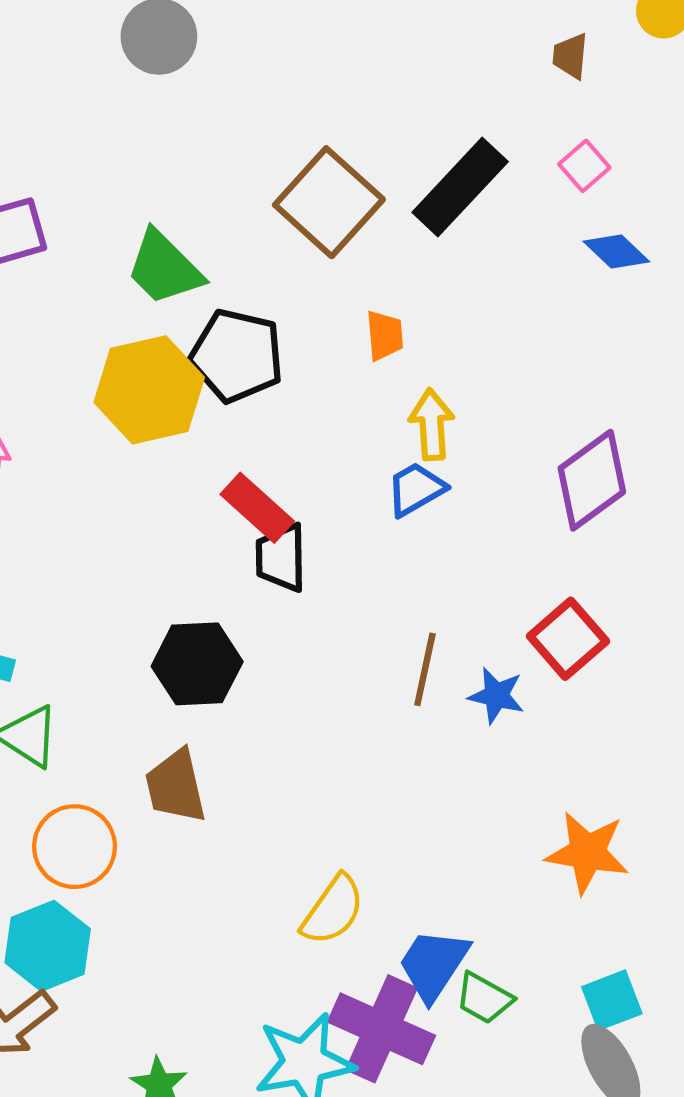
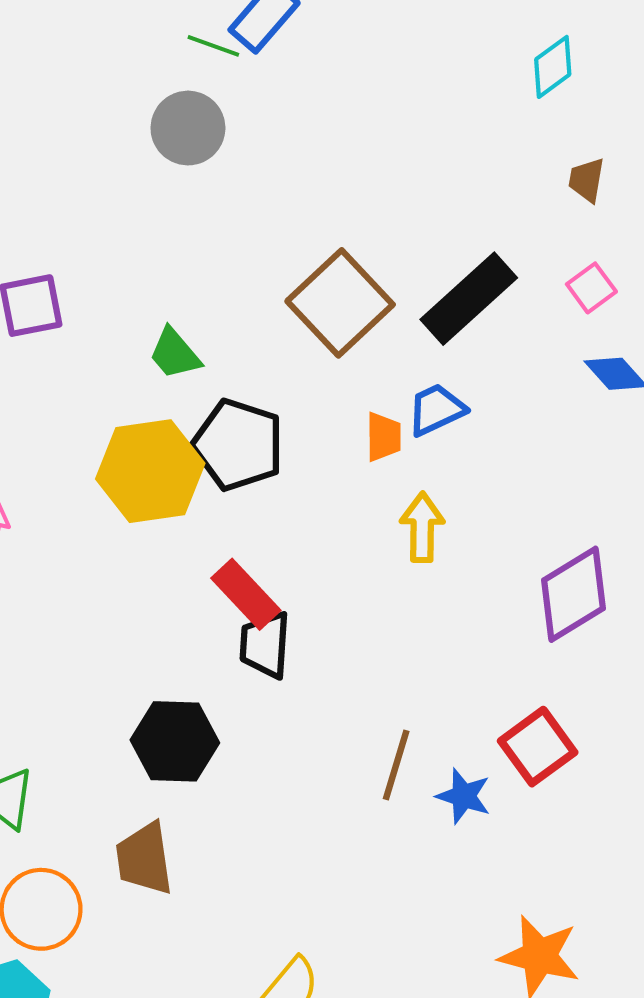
green trapezoid: (164, 268) -> (175, 354), size x0.7
blue trapezoid: (416, 489) -> (436, 410), moved

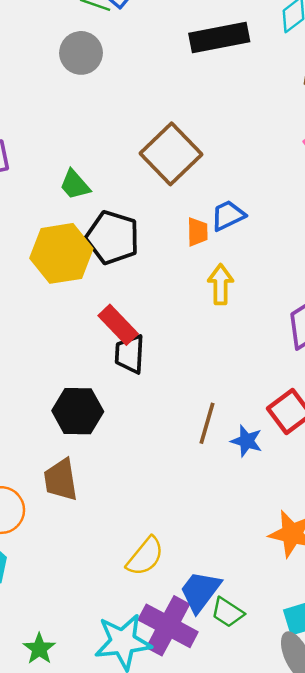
black rectangle: (469, 299) -> (219, 37), moved, turned 32

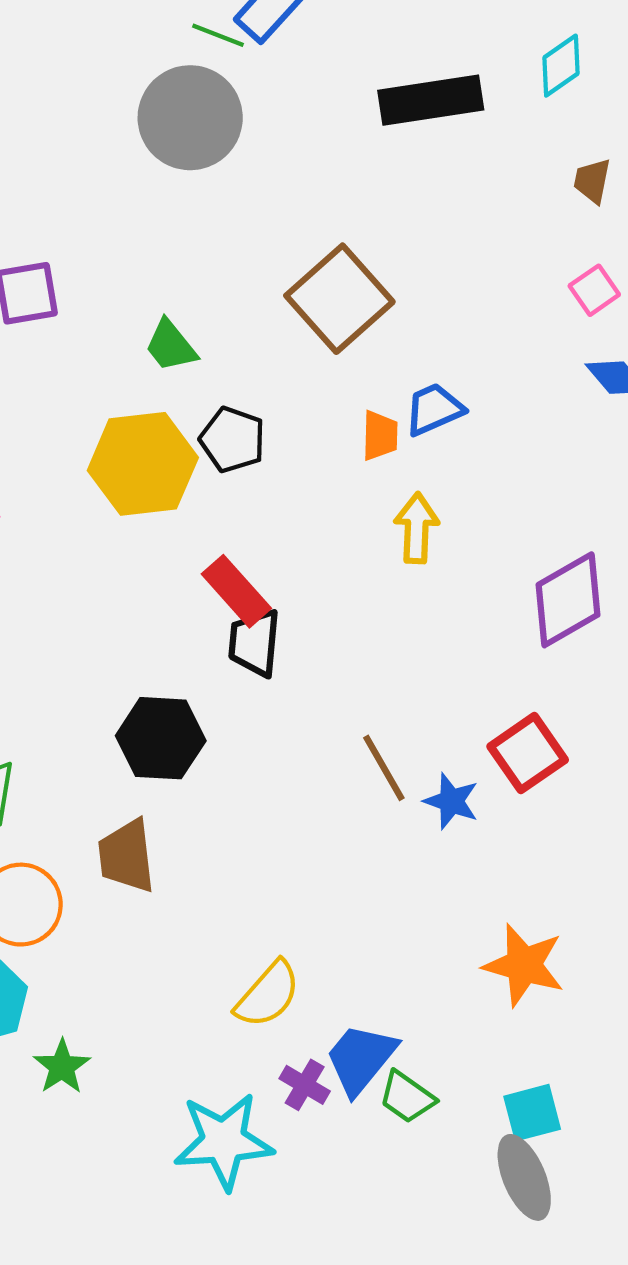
gray circle: (81, 53) -> (190, 118), size x1.4
black pentagon: (113, 237) -> (233, 440), size x0.7
brown line: (207, 423) -> (384, 768), turned -48
purple cross: (168, 626) -> (305, 1085), moved, size x0.5
green star: (39, 649) -> (62, 1067), moved

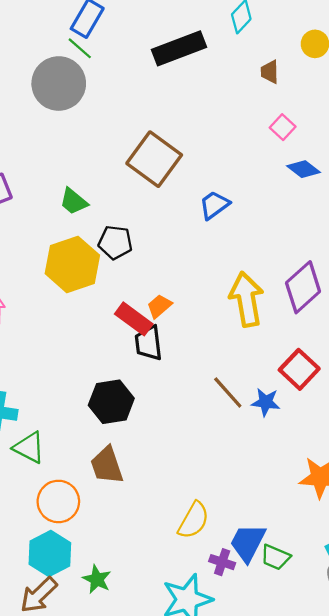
green line: (218, 35) -> (80, 48), moved, turned 32
orange trapezoid: (380, 436) -> (159, 306), moved, turned -120
yellow arrow: (417, 528) -> (246, 299), moved, size x1.5

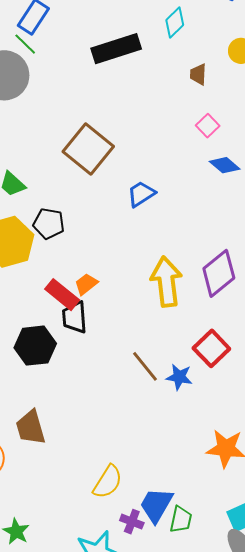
black hexagon: (111, 402) -> (35, 346), moved
green trapezoid: (275, 557) -> (181, 520), turned -104

